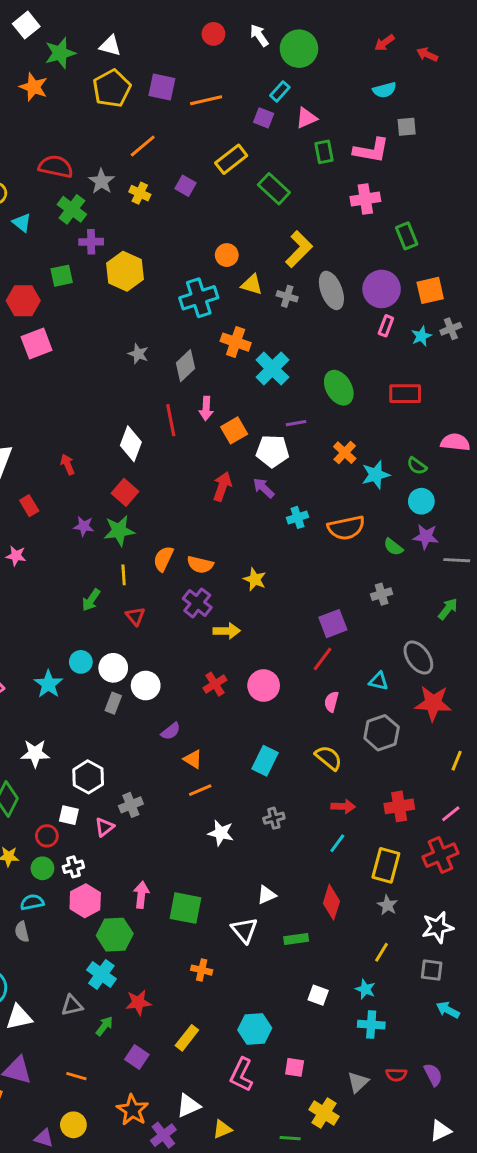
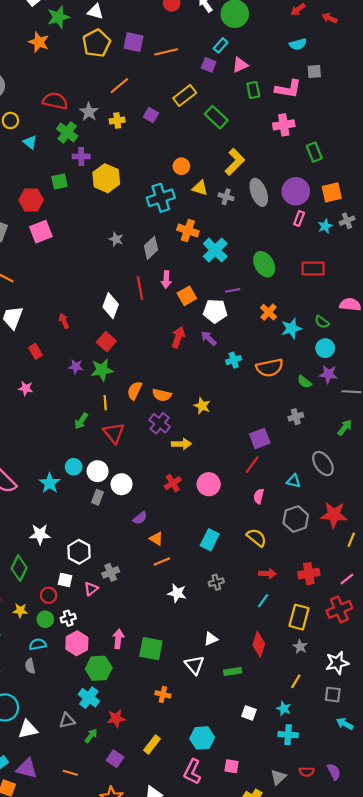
yellow cross: (140, 193) -> (117, 120), turned -32
red triangle: (135, 616) -> (114, 433), size x1.5
red star: (433, 703) -> (334, 515), moved

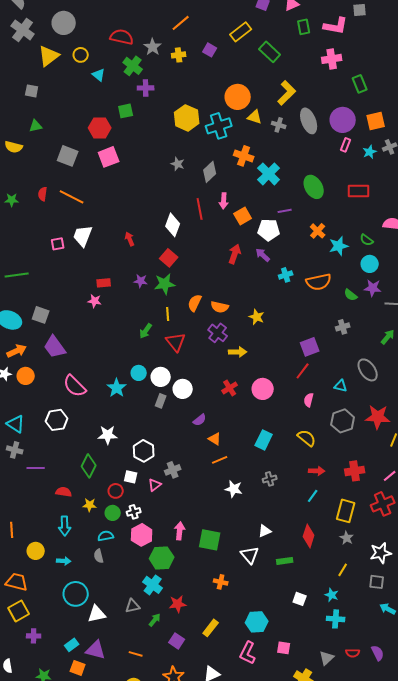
orange circle: (181, 166) -> (238, 97), size x1.6
yellow hexagon: (106, 178) -> (187, 118), moved
red rectangle: (35, 351) -> (104, 283), moved, turned -64

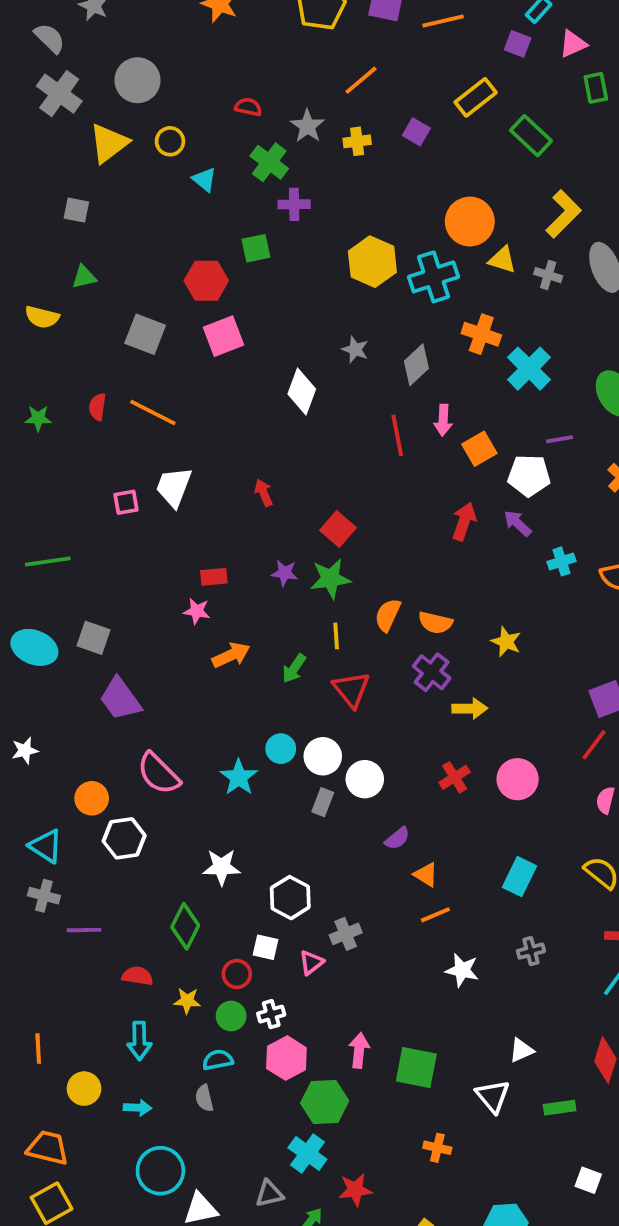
red semicircle: (122, 37) -> (248, 107), size x0.6
white diamond: (173, 225) -> (302, 392), moved
orange arrow: (17, 351) -> (231, 655), moved
orange circle: (26, 376) -> (92, 798), moved

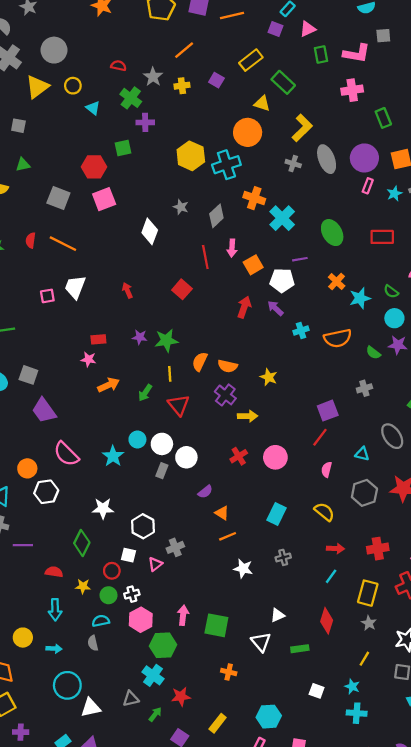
yellow triangle: (502, 260) -> (262, 103), moved
red square: (338, 529) -> (182, 289), moved

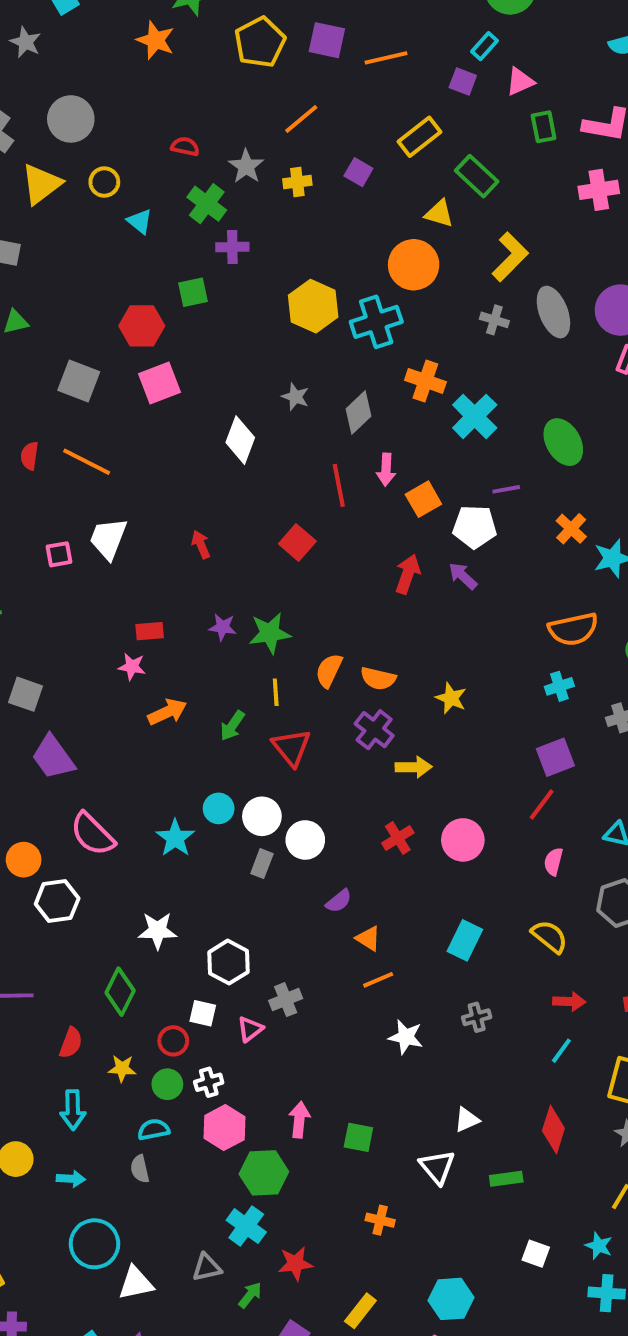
cyan cross: (301, 330) -> (559, 686), moved
red semicircle: (54, 572) -> (71, 1043), turned 102
green square: (216, 625) -> (358, 1137), size x0.7

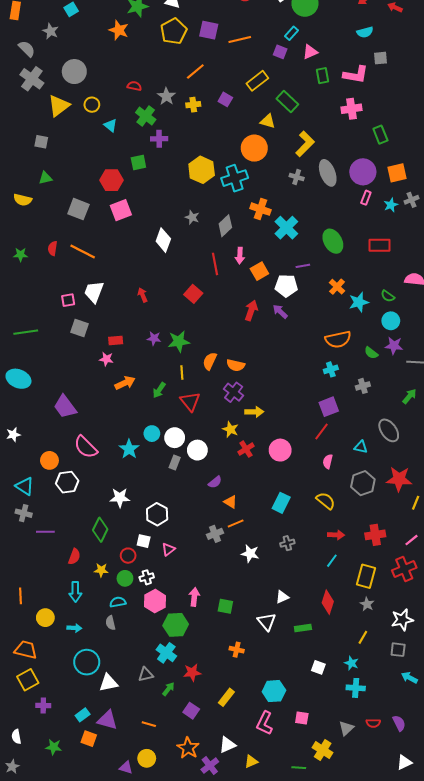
gray square: (26, 694) -> (79, 328), moved
yellow star: (451, 698) -> (230, 429), moved
gray cross: (286, 1000) -> (215, 534), moved

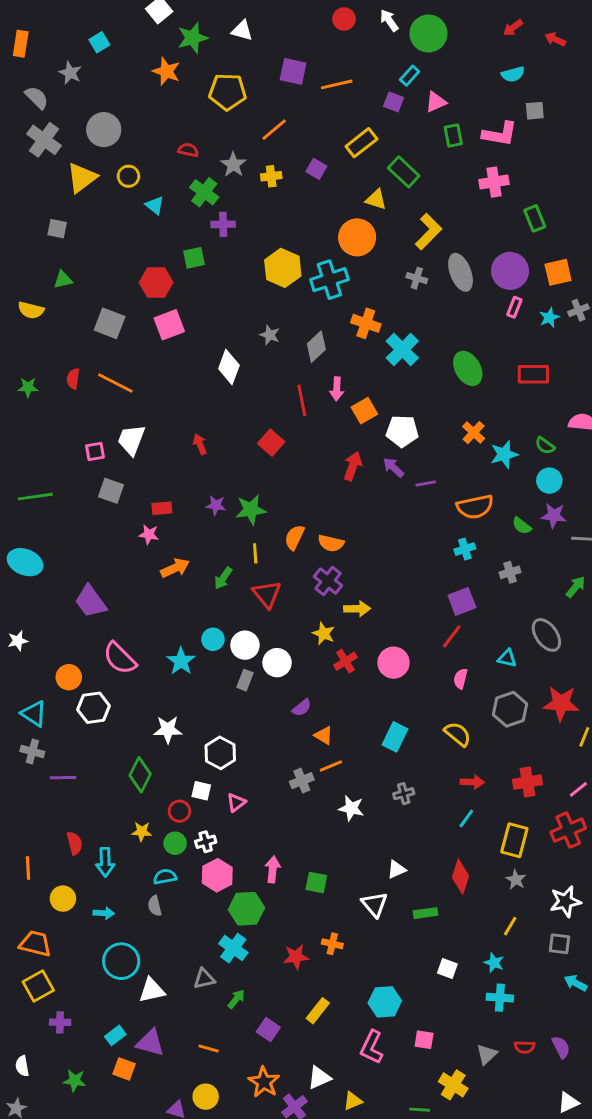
yellow pentagon: (174, 31) -> (227, 92), moved, turned 30
purple line: (303, 266) -> (426, 483), moved
red semicircle: (74, 557) -> (75, 843), moved, turned -35
red star: (192, 672) -> (296, 957), moved

